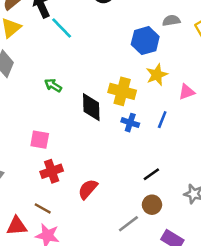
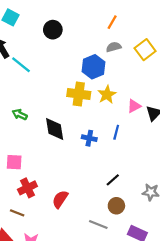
yellow cross: (122, 91) -> (79, 94), moved
brown line: (43, 208) -> (17, 213), moved
gray line: (128, 224) -> (98, 224), turned 66

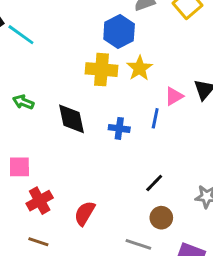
pink triangle: (134, 106) -> (174, 96), moved
brown line: (17, 213) -> (38, 242), moved

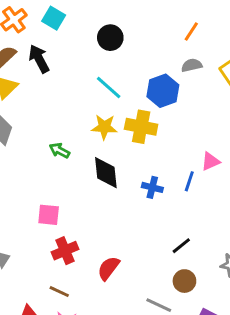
cyan line: (21, 35) -> (109, 88), moved
yellow star: (140, 68) -> (104, 127), moved, turned 30

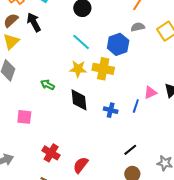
pink square: (49, 215) -> (24, 117), moved
red cross: (65, 251) -> (51, 153), turned -36

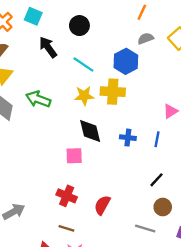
black arrow: (34, 22) -> (48, 47), moved
green arrow: (48, 85) -> (38, 99), moved, size x1.5
blue line: (136, 106) -> (157, 139), moved
pink square: (24, 117) -> (74, 156), moved

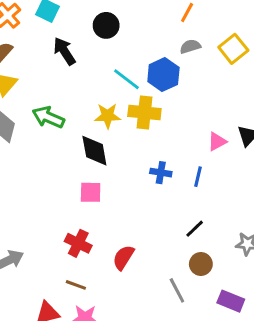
cyan line: (83, 64) -> (127, 79), moved
black diamond: (90, 131) -> (94, 151), moved
gray line: (145, 228) -> (177, 290), turned 42

